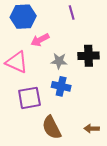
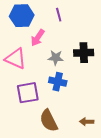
purple line: (72, 12) -> (59, 15), moved
pink arrow: (40, 40) -> (38, 38), turned -30

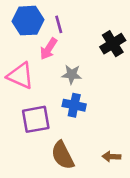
purple line: (59, 15) -> (59, 24), moved
black cross: (84, 53) -> (113, 44), moved, turned -30

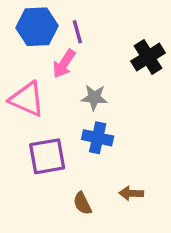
brown semicircle: (63, 155) -> (82, 203), size x0.6
brown arrow: (111, 157) -> (131, 193), moved

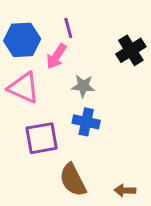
blue hexagon: (37, 27) -> (22, 40), moved
brown arrow: (131, 193) -> (125, 190), moved
brown semicircle: (82, 203) -> (73, 180), size x1.6

